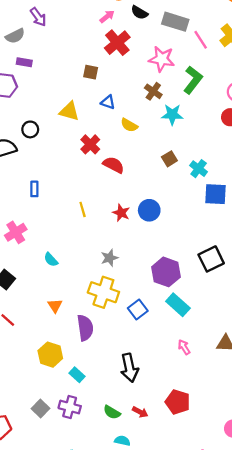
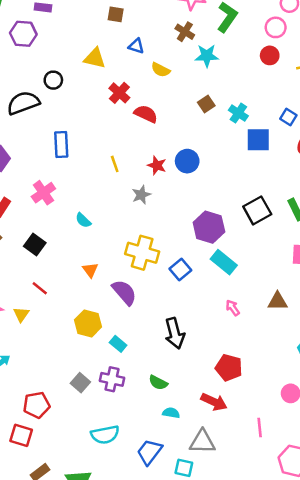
blue rectangle: (34, 189) -> (61, 144), size x1.5
gray star: (109, 258) -> (141, 195), moved
purple semicircle: (85, 328) -> (124, 292), turned -30
red arrow: (140, 412) -> (214, 402), moved, size x1.5

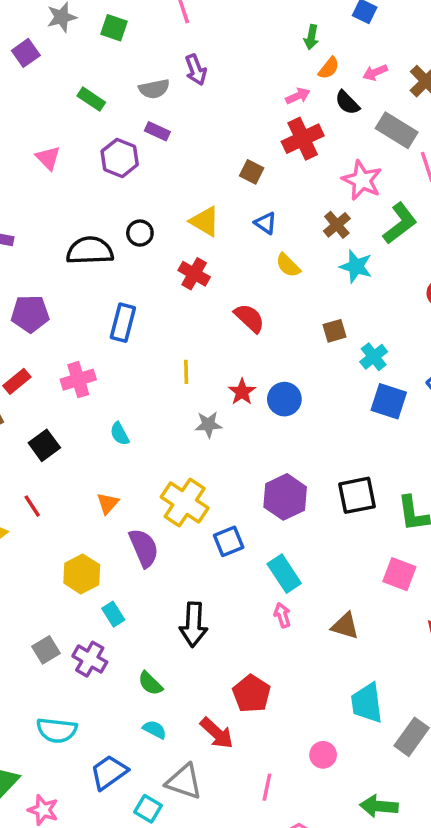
red cross: (119, 93) -> (194, 274), moved, turned -30
cyan rectangle: (224, 262) -> (284, 574), moved

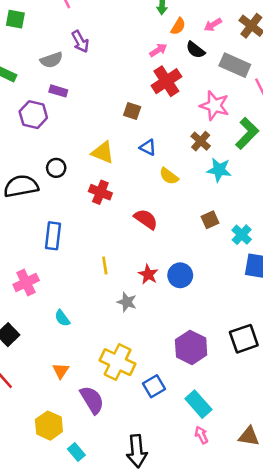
gray star: (208, 425) -> (127, 302), turned 30

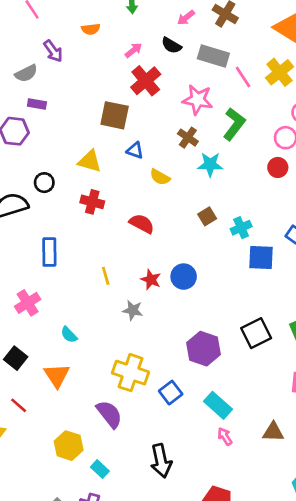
orange semicircle: (178, 26) -> (91, 29), moved, turned 60
brown square: (132, 111) -> (115, 115), size x1.6
cyan cross: (242, 235) -> (241, 228), turned 30
orange triangle: (61, 371) -> (57, 375), moved, size x1.5

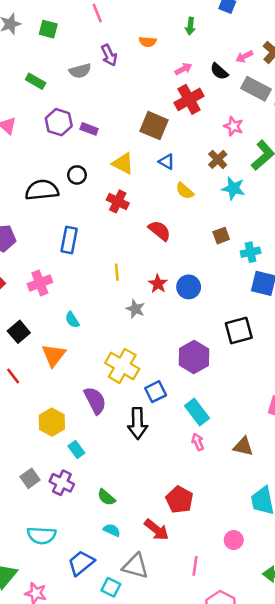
pink arrow: (186, 18) -> (244, 56), moved
pink star: (198, 100) -> (234, 126), size x0.7
purple rectangle: (37, 104) -> (89, 129), moved
black square: (256, 333) -> (239, 331), moved
black arrow: (161, 461) -> (137, 423), moved

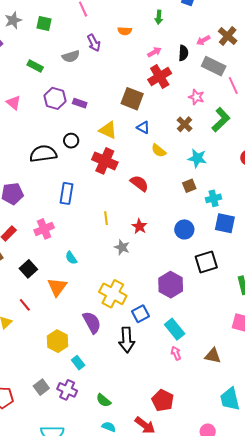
black semicircle: (219, 71) -> (183, 53), turned -126
cyan star: (233, 188) -> (197, 158), moved
red cross: (118, 201) -> (105, 161), size x1.4
blue circle: (189, 287) -> (184, 229), moved

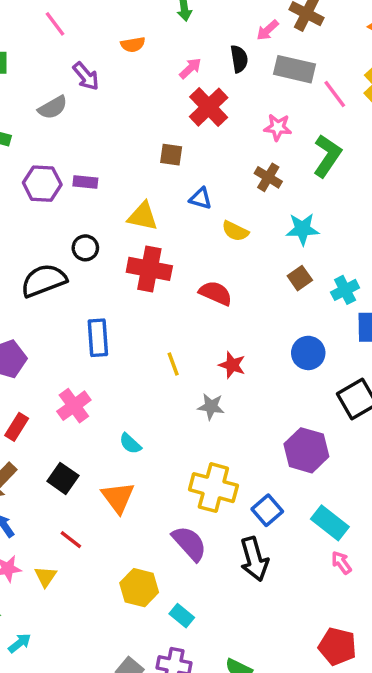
brown square: (132, 99) -> (171, 155), size x0.6

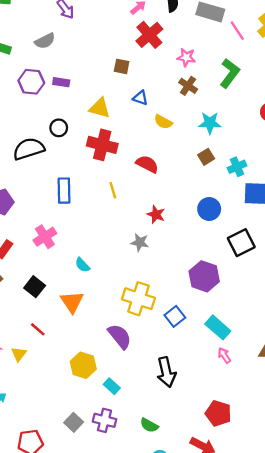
gray semicircle: (53, 107) -> (45, 41), moved
pink star: (278, 127) -> (186, 57), moved
yellow line: (173, 364) -> (113, 190), moved
black arrow: (254, 559) -> (166, 372), moved

